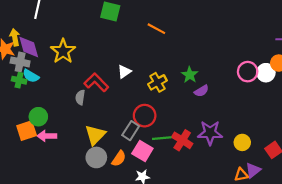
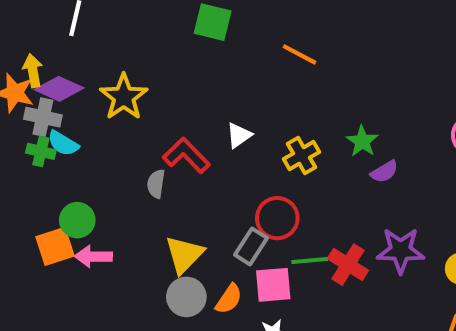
purple diamond: (29, 47) -> (59, 89), turned -50
pink square: (142, 151) -> (273, 285), turned -36

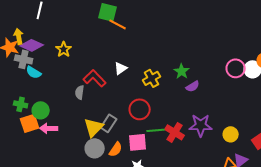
orange line: (300, 54) -> (118, 24), moved
yellow star: (124, 97) -> (64, 49), size x0.7
green cross: (41, 151) -> (21, 104), moved
gray rectangle: (251, 246) -> (109, 123), moved

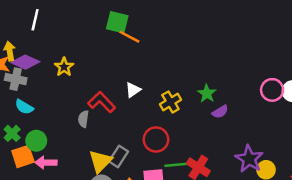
cyan semicircle: (34, 72) -> (24, 107), moved
green cross: (21, 104) -> (12, 133), turned 32
purple star: (201, 125) -> (249, 159), moved, turned 30

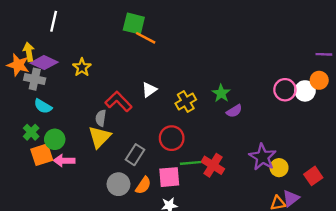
yellow triangle: (100, 161) -> (100, 137), moved

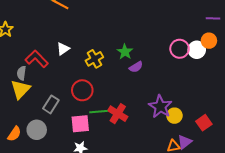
orange semicircle: (143, 185) -> (14, 134), moved

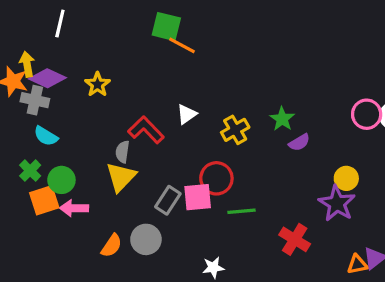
red cross: (118, 114) -> (295, 239), moved
yellow circle: (174, 116) -> (346, 178), moved
pink square: (80, 124) -> (198, 197), moved

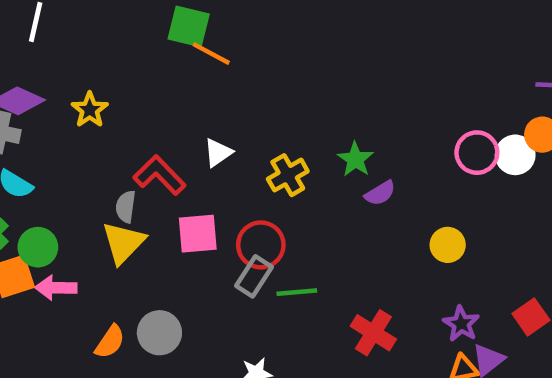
pink square: (198, 197) -> (198, 234), moved
gray rectangle: (168, 200) -> (254, 276), moved
purple star: (337, 203) -> (461, 324), moved, size x0.7

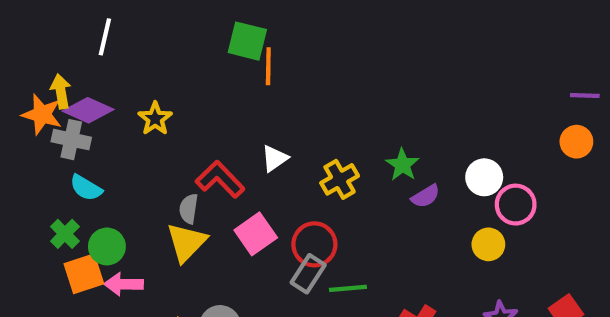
orange line: (211, 54) -> (268, 66), turned 63
pink circle: (477, 153) -> (516, 205), moved
white circle: (515, 155) -> (484, 177), moved
pink square: (198, 234) -> (256, 234), turned -30

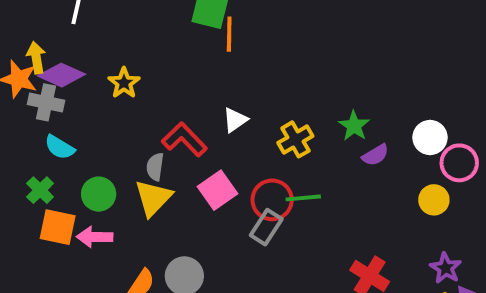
green circle: (107, 246) -> (99, 194), moved
orange square: (84, 274) -> (58, 227), turned 30
green line: (348, 288) -> (303, 198), moved

